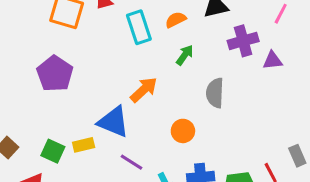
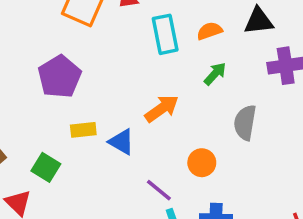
blue triangle: (113, 122) -> (121, 142), size x0.7
yellow rectangle: (84, 145) -> (83, 130), moved
purple line: (131, 162) -> (159, 190), moved

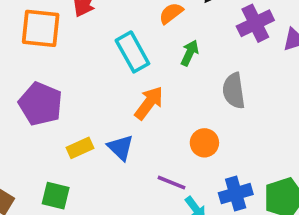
cyan rectangle: (165, 34) -> (132, 52), moved
blue triangle: (121, 142) -> (120, 148), turned 32

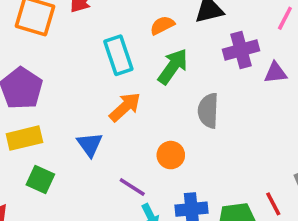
green arrow: (190, 53) -> (173, 67), size x1.5
yellow rectangle: (80, 148) -> (24, 138), moved, size x1.4
green square: (56, 196) -> (40, 179), moved

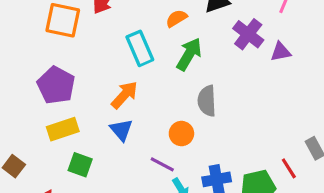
purple cross: (241, 50) -> (248, 34), turned -32
orange arrow: (125, 107) -> (124, 95), moved
gray semicircle: (208, 111) -> (207, 101), moved
orange circle: (171, 155) -> (181, 134), moved

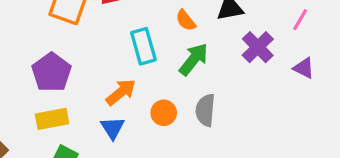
orange semicircle: (176, 18) -> (186, 20), turned -105
purple triangle: (281, 52) -> (304, 68), moved, turned 30
orange circle: (181, 134) -> (164, 113), moved

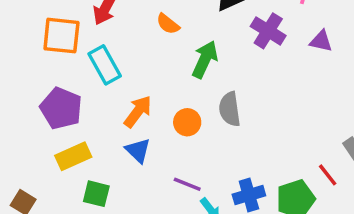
orange semicircle: (186, 20) -> (168, 24), moved
cyan rectangle: (143, 46) -> (105, 65), moved

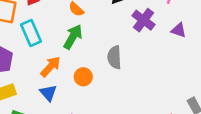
green arrow: (205, 59) -> (73, 37), moved
gray semicircle: (230, 109) -> (114, 57), moved

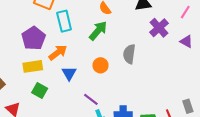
orange arrow: (51, 67) -> (58, 53), moved

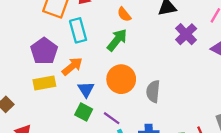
gray semicircle: (129, 54) -> (153, 91), moved
orange circle: (100, 65) -> (121, 79), size x1.6
green square: (40, 91) -> (84, 112), moved

